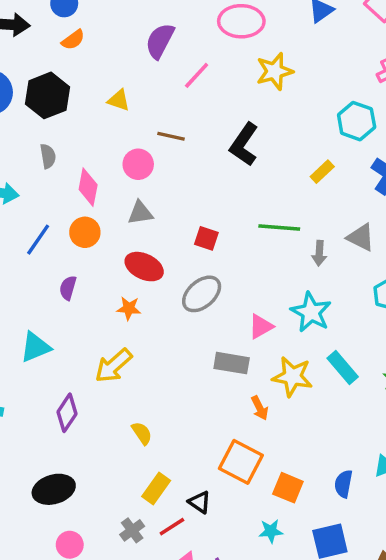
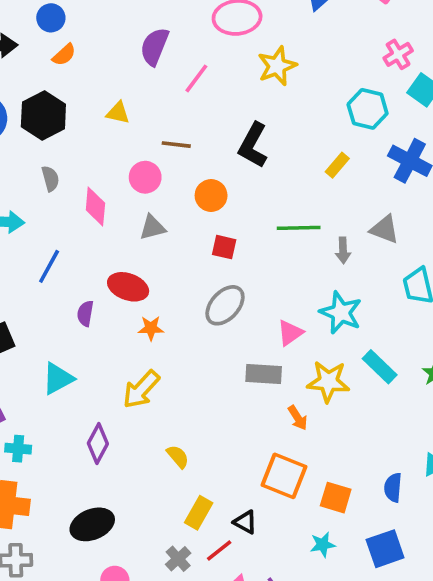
orange circle: (85, 232) -> (211, 196), moved
red ellipse: (144, 267) -> (128, 287), moved

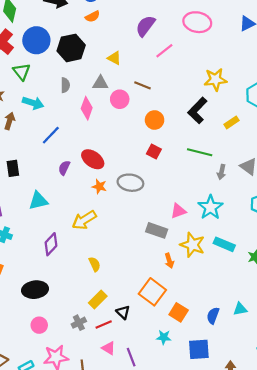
yellow star: (277, 66) -> (215, 80), moved
black L-shape: (253, 145) -> (197, 110), moved
gray triangle: (153, 228) -> (100, 83), moved
gray ellipse: (225, 305) -> (130, 183), moved, turned 40
cyan rectangle: (380, 367) -> (224, 244), turned -36

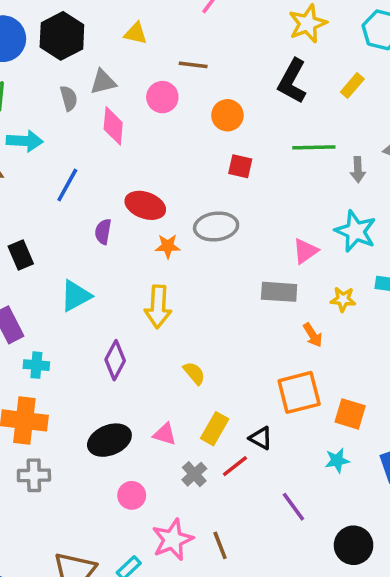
gray triangle: (100, 83) -> (103, 82), moved
yellow arrow: (84, 220) -> (158, 307), turned -40
yellow star: (193, 245) -> (343, 299), size x0.6
orange square: (152, 292) -> (299, 392), turned -36
pink triangle: (109, 348) -> (165, 434), moved

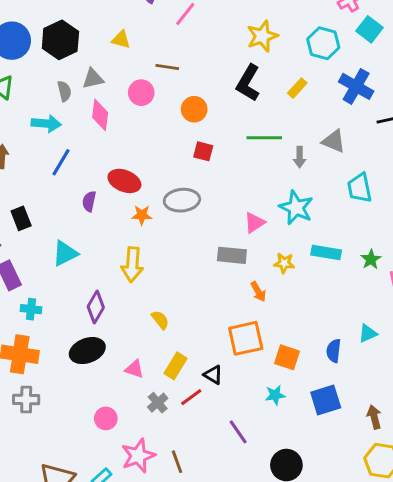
cyan arrow: (25, 141) -> (46, 124), moved
black ellipse: (109, 440) -> (87, 351), moved

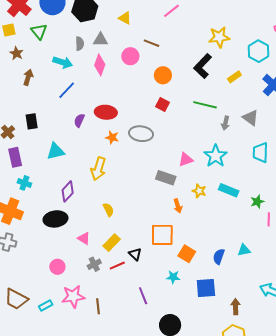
red ellipse: (124, 181) -> (106, 112), turned -30

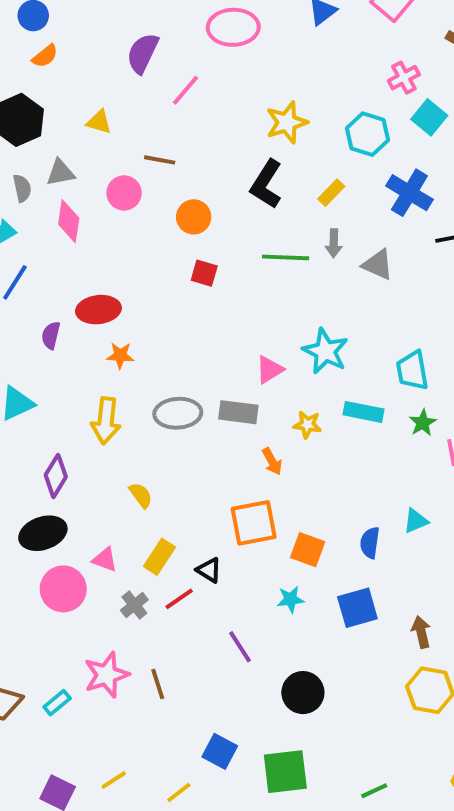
gray arrow: (226, 123) -> (334, 243), moved
gray ellipse: (141, 134) -> (178, 413), moved
cyan trapezoid: (261, 153) -> (412, 370), moved
pink circle: (57, 267) -> (63, 589), moved, size x1.5

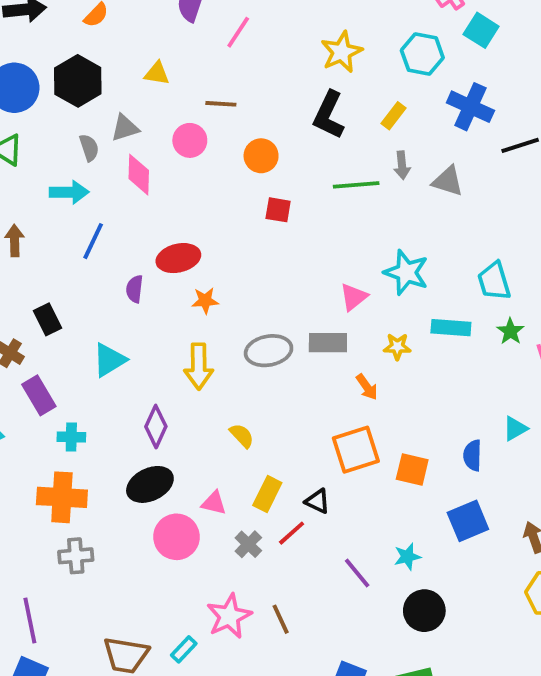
cyan star: (291, 599) -> (407, 557), moved

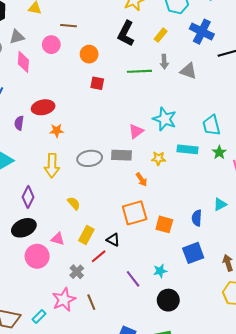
gray cross: (248, 544) -> (77, 272), moved

